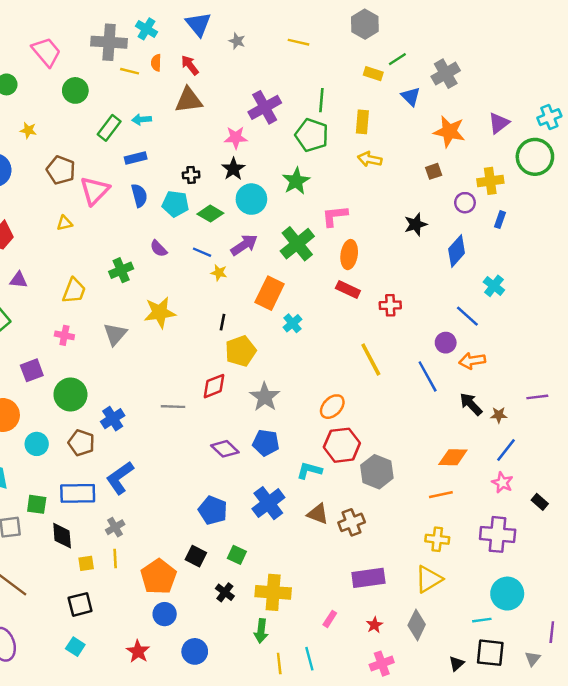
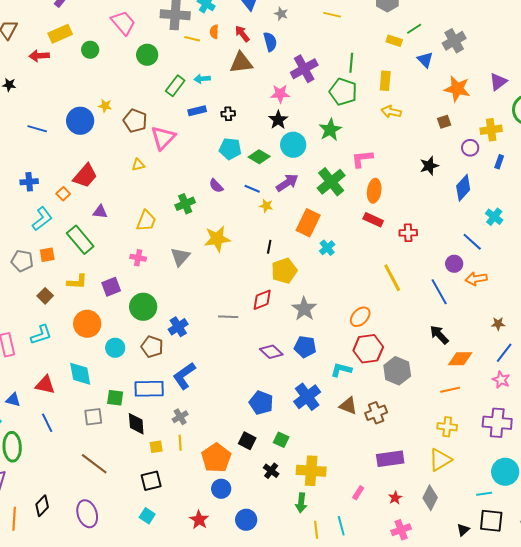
yellow star: (28, 130) -> (105, 106), moved
black cross: (191, 175) -> (228, 114), moved
blue semicircle: (139, 195) -> (270, 42), moved
black arrow: (471, 404) -> (439, 335), moved

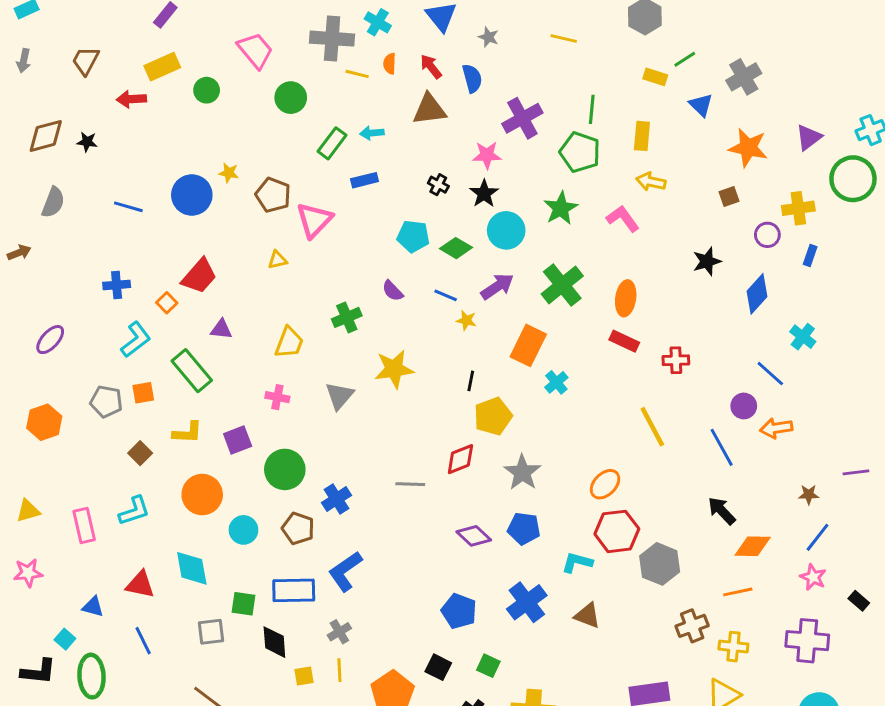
black cross: (228, 114) -> (438, 185), moved, turned 32
pink L-shape: (362, 159) -> (623, 219), moved, turned 60
brown cross: (376, 413) -> (692, 626), moved

